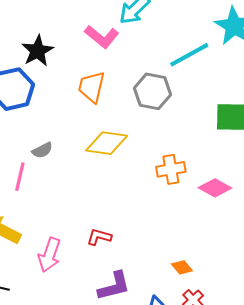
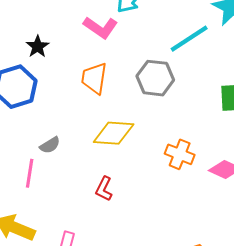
black star: (38, 51) -> (38, 47), size x0.7
orange cross: (171, 169) -> (180, 154), turned 36
red L-shape: (99, 237) -> (104, 189), moved, turned -75

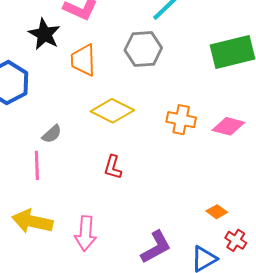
black star: (38, 47) -> (44, 34), moved, size x1.4
yellow diamond: (114, 133) -> (112, 111), turned 33

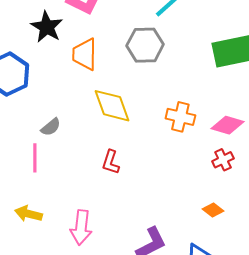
yellow diamond: (112, 111) -> (112, 106), turned 42
yellow arrow: (32, 221) -> (28, 214), size x0.7
red cross: (236, 240) -> (223, 160), moved, turned 30

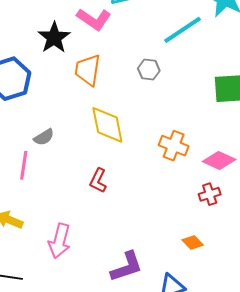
gray hexagon: (145, 45) -> (149, 70), size x0.6

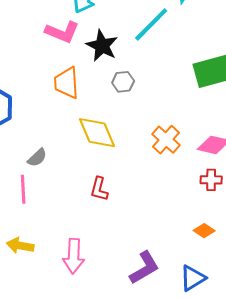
black star: (54, 38) -> (102, 46), moved
gray hexagon: (149, 70) -> (123, 82), moved
orange cross: (174, 146) -> (166, 140), turned 32
red cross: (210, 194) -> (211, 180), turned 30

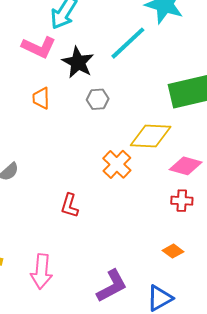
orange trapezoid: (67, 83) -> (41, 98), size x0.7
yellow diamond: (97, 133) -> (151, 136), moved, turned -66
orange cross: (166, 140) -> (117, 164), moved

